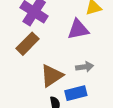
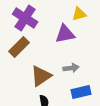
blue rectangle: (76, 93) -> (81, 92), moved

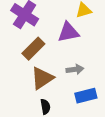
brown rectangle: (19, 47) -> (33, 49), moved

